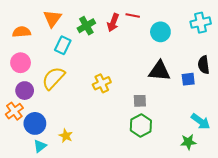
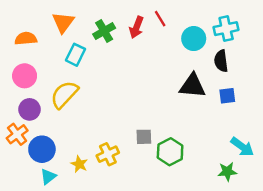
red line: (133, 15) -> (160, 19), turned 48
cyan cross: (201, 23) -> (226, 29), moved
black semicircle: (204, 65) -> (221, 61), moved
yellow cross: (102, 83) -> (108, 154), moved
gray square: (140, 101) -> (144, 137), moved

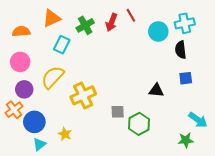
orange triangle: (63, 22) -> (52, 18), turned 30
black triangle: (192, 86) -> (156, 90), moved, size x0.7
yellow cross: (108, 154) -> (83, 95), moved, size x1.4

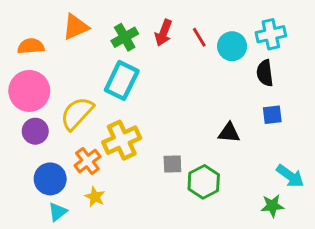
red line: (131, 15) -> (199, 37), moved
cyan rectangle: (62, 45) -> (122, 80), moved, size x1.4
pink circle: (20, 62) -> (29, 91), size x1.4
orange cross: (14, 110) -> (87, 161), moved

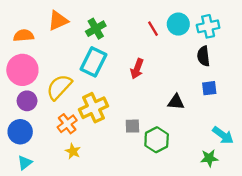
red arrow: (163, 33) -> (137, 69), moved
cyan circle: (232, 46) -> (178, 24), moved
blue circle: (50, 179) -> (20, 132), moved
cyan triangle: (58, 212) -> (25, 163), moved

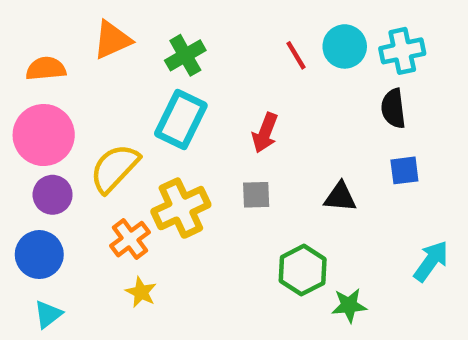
gray square: (132, 126) -> (256, 195), moved
cyan arrow: (223, 135) -> (431, 261), turned -90
green star: (209, 158) -> (349, 305), moved

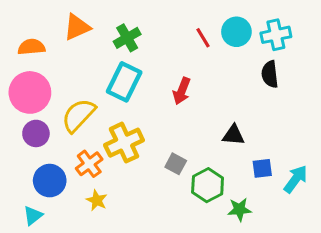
blue square: (404, 170) -> (262, 168), moved
gray square: (256, 195) -> (176, 164), moved, turned 30
blue circle: (39, 255) -> (50, 181), moved

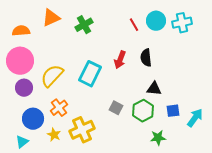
black semicircle: (270, 74) -> (146, 58), moved
cyan rectangle: (124, 82) -> (90, 74), moved
yellow cross: (124, 143) -> (82, 130), moved
green hexagon: (208, 185) -> (143, 111), moved
yellow star: (97, 200) -> (54, 135), moved

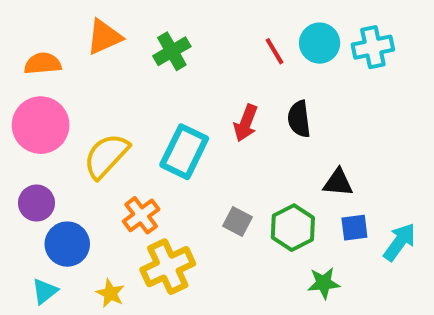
purple circle: (24, 88) -> (36, 203), moved
black triangle: (154, 89) -> (338, 183), moved
orange cross: (59, 108) -> (141, 215), moved
yellow star: (54, 135) -> (110, 293), moved

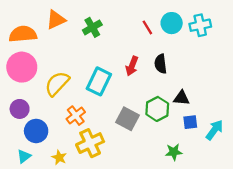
orange semicircle: (43, 64) -> (23, 34), size x1.4
gray square: (238, 221) -> (128, 119), size x1.5
green hexagon: (293, 228) -> (157, 109), moved

